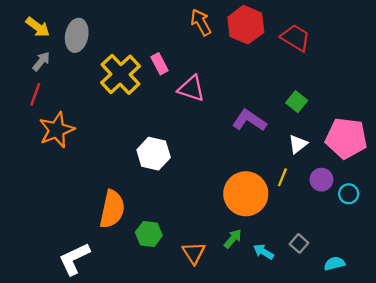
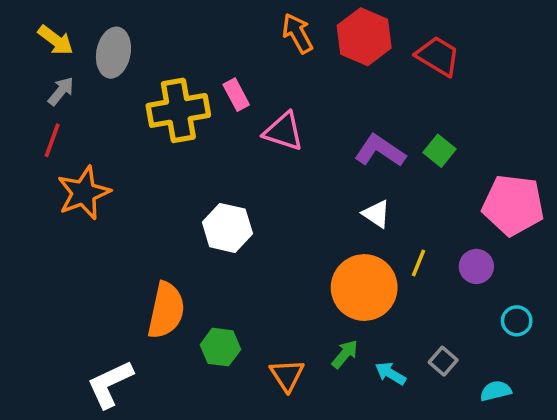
yellow cross: (120, 74) -> (178, 110), turned 33
purple L-shape: (249, 120) -> (380, 151), moved
white triangle: (298, 144) -> (376, 214), moved, turned -48
cyan circle: (349, 194) -> (517, 321), moved

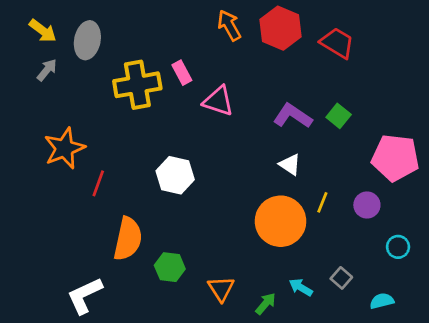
red line: (52, 140) -> (98, 183), moved
green arrow: (345, 354) -> (266, 304), moved

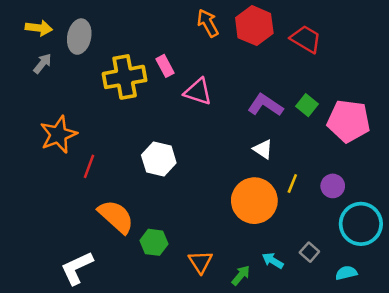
yellow arrow: (43, 31) -> (39, 28), turned -30
pink pentagon: (395, 158) -> (349, 121), moved
orange semicircle: (128, 239) -> (116, 217), turned -60
cyan circle: (398, 247) -> (361, 224), size x2.0

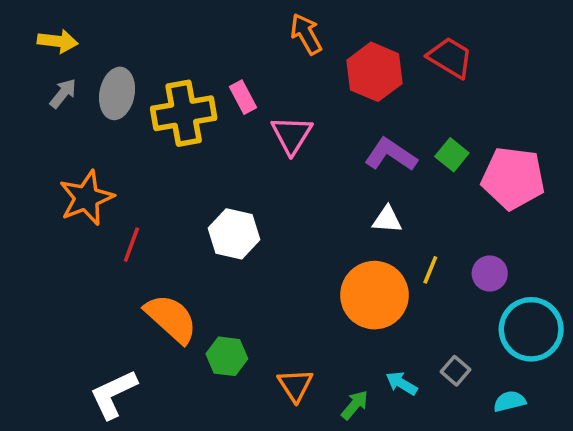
red hexagon: (254, 26) -> (374, 72), moved
gray ellipse: (79, 37) -> (117, 93), moved
pink triangle: (198, 92) -> (292, 135), turned 44
white triangle: (263, 149) -> (387, 219), turned -30

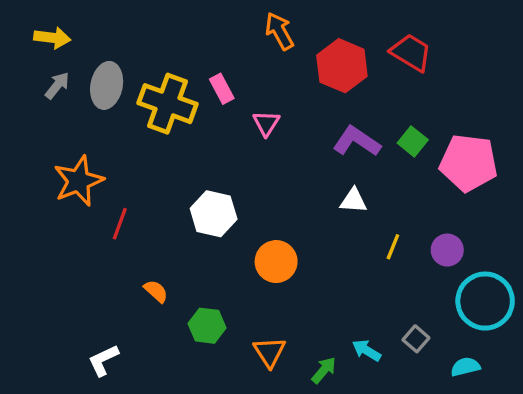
yellow cross: (184, 113) -> (167, 104), turned 30
pink triangle: (292, 135) -> (266, 123), size x0.7
orange circle: (374, 295) -> (276, 262), moved, size x0.7
orange semicircle: (171, 319) -> (156, 291), size x0.5
white L-shape: (113, 394) -> (103, 360), size x0.7

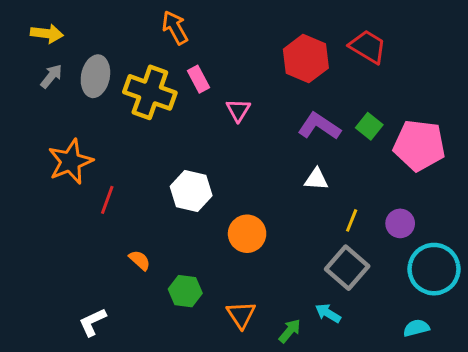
orange arrow: (279, 31) -> (175, 28), moved
gray square: (416, 339) -> (347, 268), moved, size x1.8

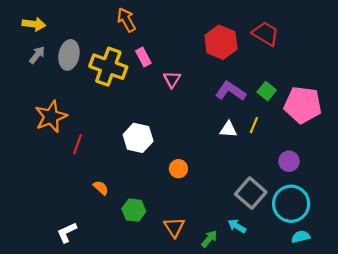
yellow line: (352, 220) -> (254, 125), moved
orange circle: (247, 234) -> (178, 169), size x0.7
cyan circle: (434, 269) -> (291, 204), moved

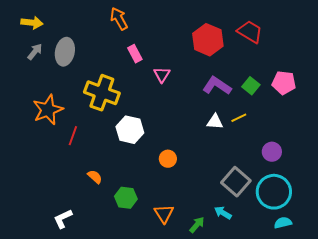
yellow cross: (108, 67) -> (102, 93), moved
pink pentagon: (303, 105) -> (284, 83), moved, size x0.7
yellow line: (254, 125) -> (239, 118), turned 42

